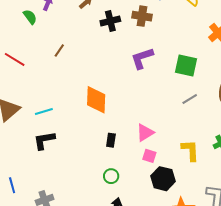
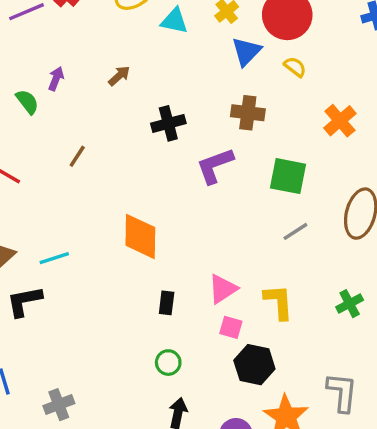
brown cross: (142, 16) -> (248, 113), moved
black cross: (110, 21) -> (168, 123), moved
black L-shape: (44, 140) -> (24, 301), moved
yellow L-shape: (190, 150) -> (279, 302), moved

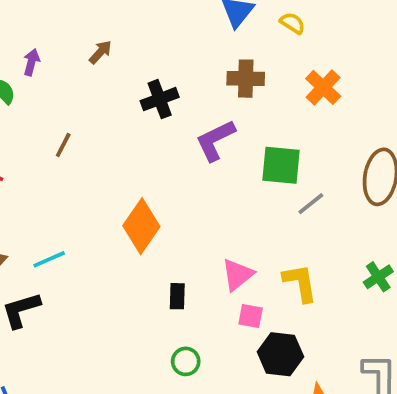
orange cross: (340, 121) -> (323, 87), moved
green square: (288, 176) -> (281, 165), moved
orange diamond: (140, 236) -> (141, 226), turned 39

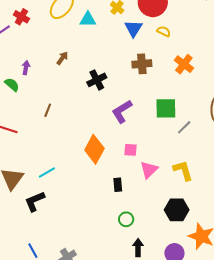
purple L-shape: (215, 140) -> (122, 111), moved
pink square: (251, 316) -> (131, 150), moved

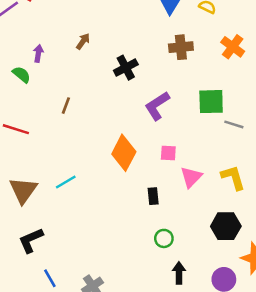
gray line: (184, 127) -> (234, 124), turned 63
black L-shape: (35, 201) -> (31, 240), moved

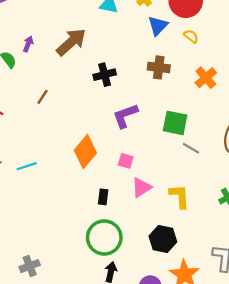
brown arrow: (83, 41) -> (71, 42), size x2.0
green circle: (164, 238) -> (104, 237), size x2.0

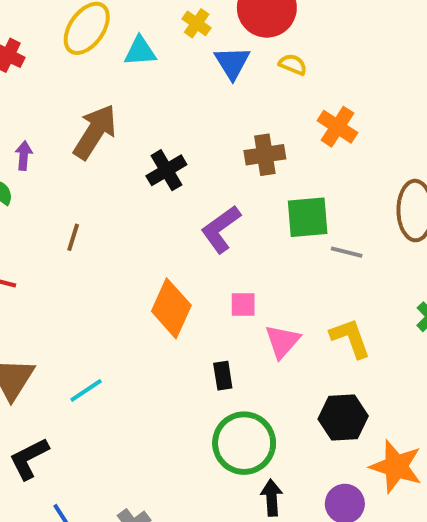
brown cross: (159, 67) -> (265, 155), moved
cyan line: (27, 166) -> (86, 390), moved

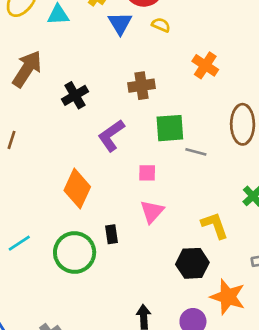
orange cross: (337, 127) -> (205, 65), moved
pink square: (243, 305) -> (147, 173), moved
yellow L-shape: (350, 338) -> (215, 225), moved
green circle: (244, 443) -> (75, 253), moved

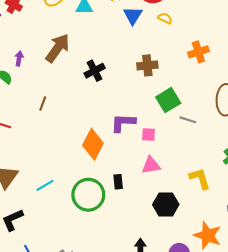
orange cross: (205, 65) -> (198, 52), turned 36
green square: (170, 128) -> (168, 100), turned -30
purple L-shape: (111, 135) -> (123, 123), moved, turned 35
pink triangle: (152, 212) -> (151, 165), turned 36
black hexagon: (192, 263) -> (166, 205), moved

